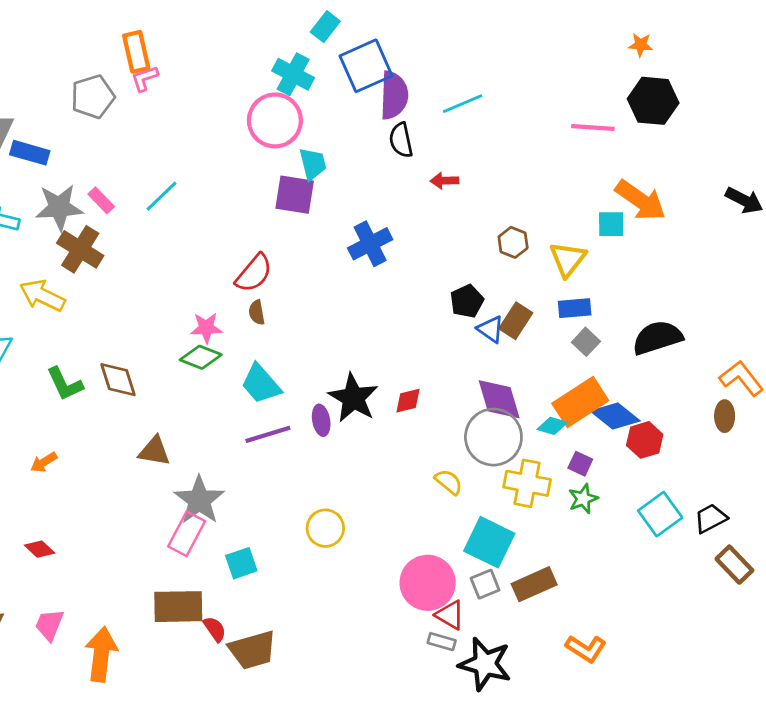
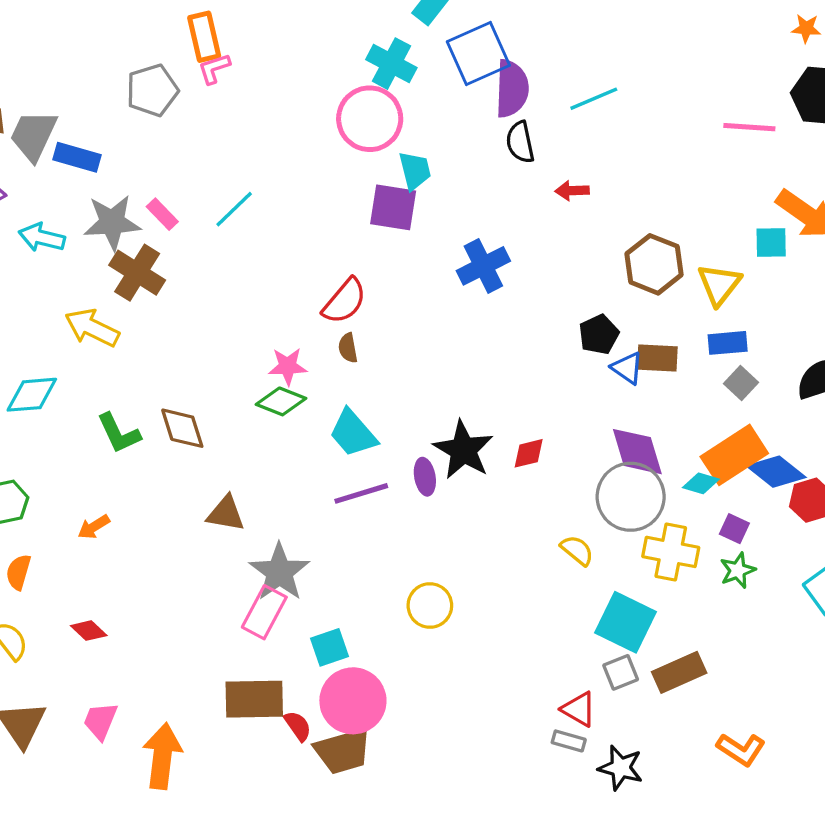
brown hexagon: (513, 242) -> (654, 264), size x1.6
brown rectangle: (516, 321) -> (657, 358), turned 60
pink circle: (428, 583) -> (353, 701), moved
black star: (485, 664) -> (621, 768), size x0.7

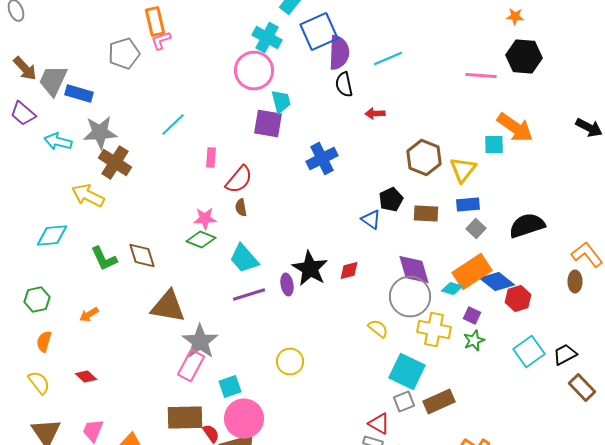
pink rectangle: (162, 214) -> (211, 158), moved, turned 48
blue triangle: (627, 368) -> (371, 220), moved
brown triangle: (226, 513) -> (168, 306), size x1.5

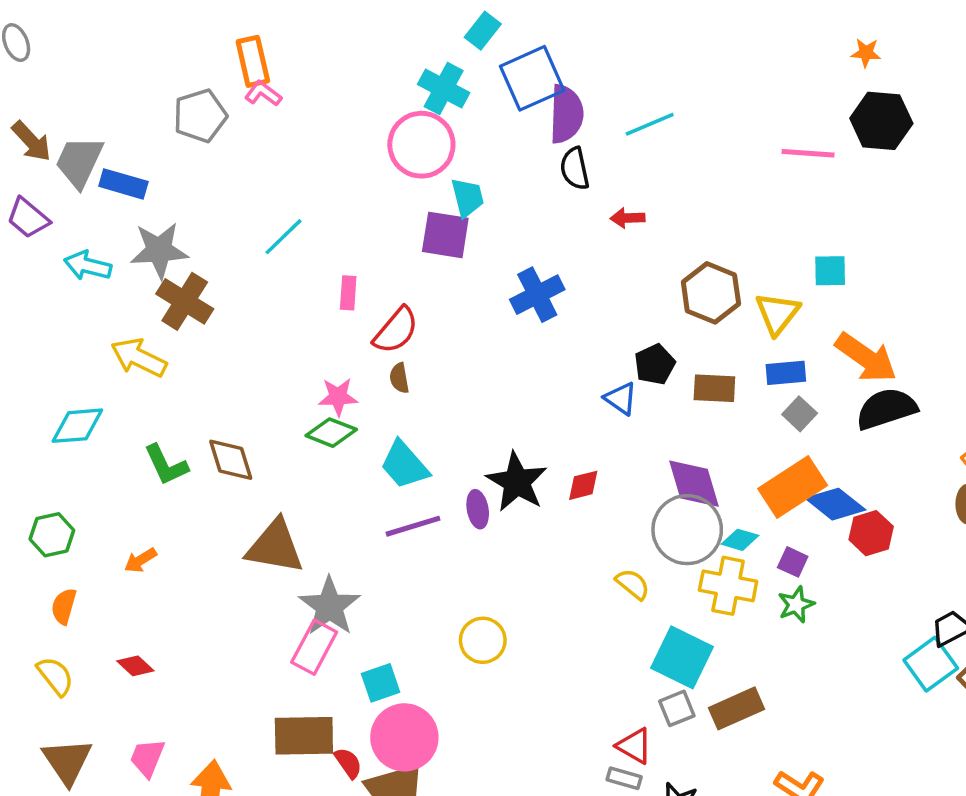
pink L-shape: (161, 40) -> (263, 94), turned 55
orange arrow: (515, 128) -> (866, 358), moved
cyan diamond: (452, 288) -> (740, 540), moved
cyan square: (529, 352) -> (931, 664), moved

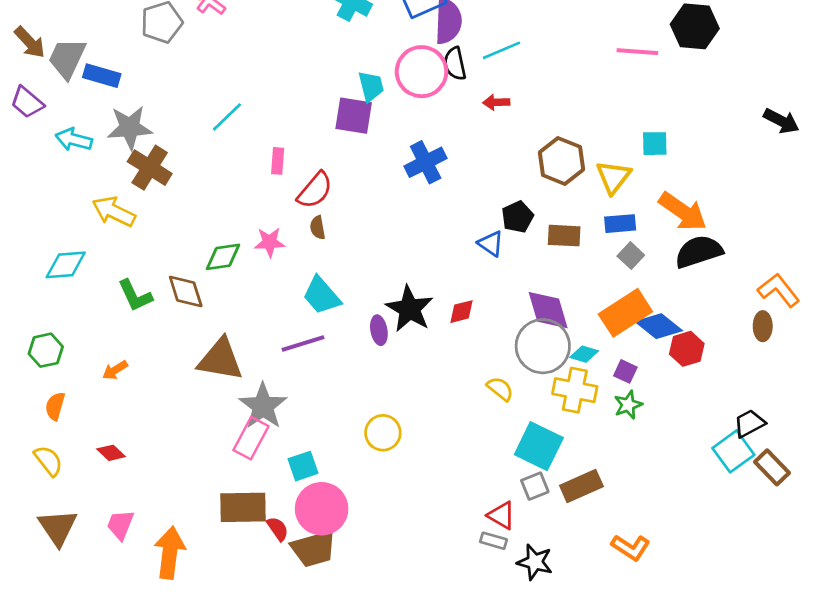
cyan line: (650, 124) -> (502, 50), moved
pink circle: (421, 145) -> (422, 72), moved
green diamond: (331, 433) -> (223, 257), moved, turned -30
purple line: (413, 526) -> (303, 343), moved

